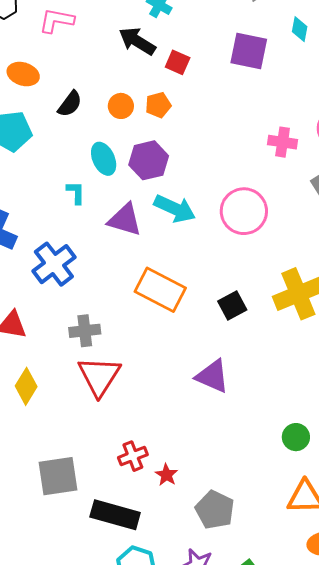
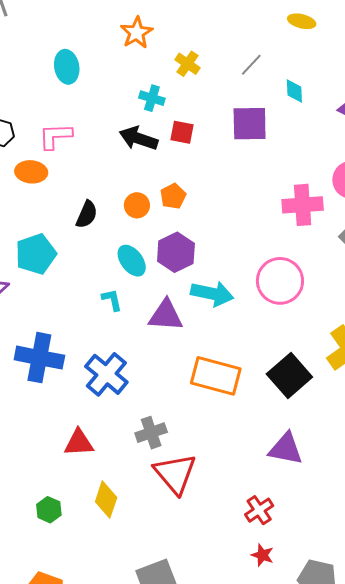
red square: (178, 62) -> (182, 132), moved
orange ellipse: (23, 74) -> (31, 172), moved
pink cross: (283, 142) -> (303, 205), size x1.4
black square: (232, 306) -> (289, 376), size x1.5
red cross: (133, 456) -> (259, 510), moved

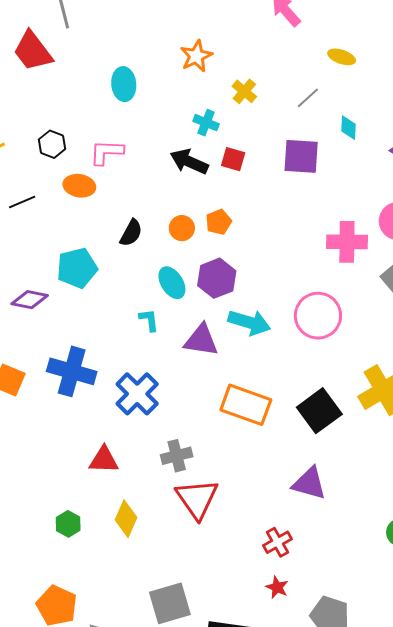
yellow ellipse: (302, 21) -> (342, 57), moved

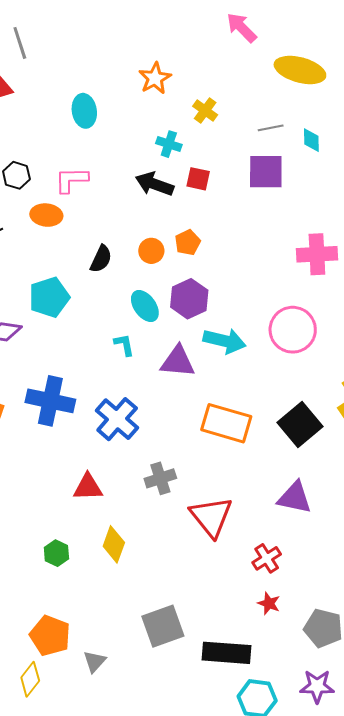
yellow ellipse: (342, 57) -> (300, 70), size x1.8
gray line: (308, 98) -> (271, 128), moved, turned 35
red triangle: (197, 499) -> (211, 517), moved

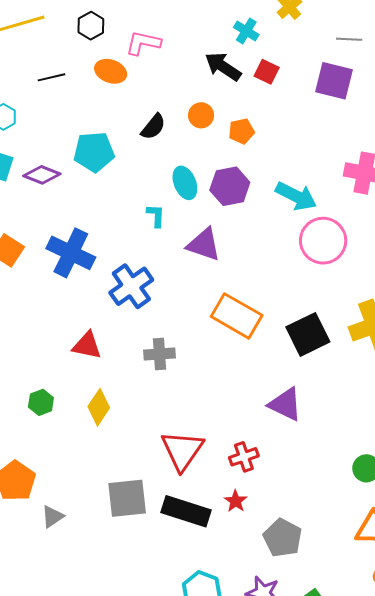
orange circle: (151, 251) -> (201, 115), moved
cyan arrow: (225, 341) -> (296, 196), moved
red triangle: (211, 517) -> (182, 450), moved
black rectangle: (226, 653) -> (186, 511), moved

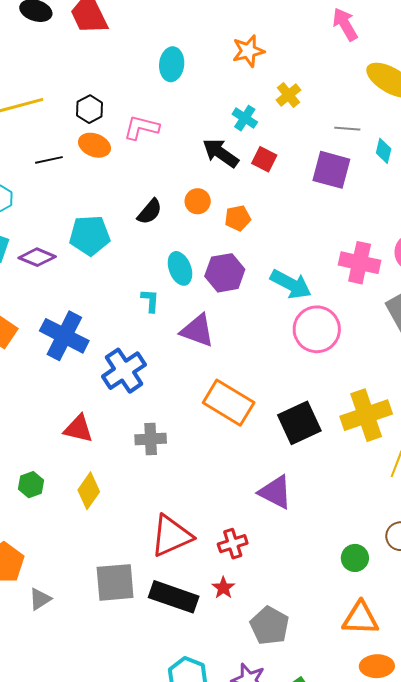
orange ellipse: (111, 71) -> (94, 145), moved
red triangle: (182, 450) -> (171, 536), turned 30

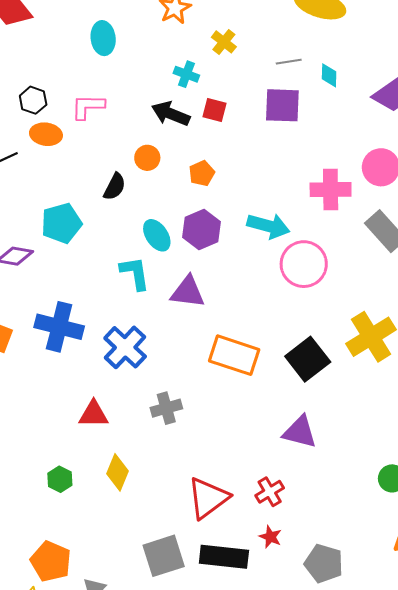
orange circle: (198, 201) -> (147, 158), moved
cyan L-shape: (150, 301) -> (135, 273), size x1.5

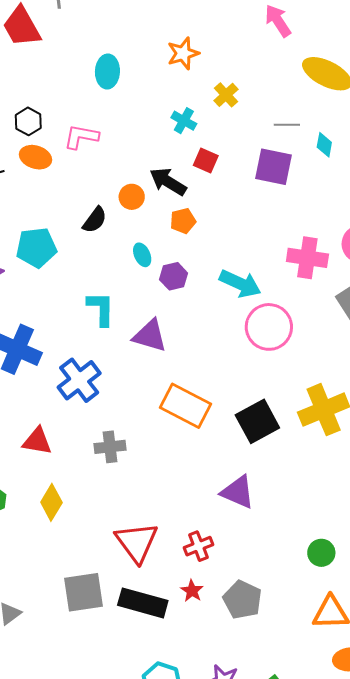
black arrow: (171, 114) -> (168, 182), moved
purple hexagon: (201, 230) -> (174, 276), size x0.7
cyan ellipse: (157, 235) -> (142, 255), moved, size x0.7
red triangle: (208, 498) -> (137, 542), turned -39
gray pentagon: (324, 563) -> (242, 600), moved

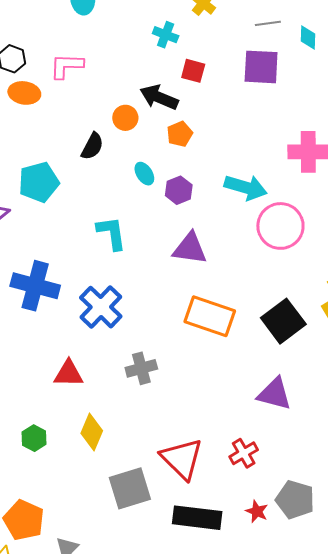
purple triangle: (150, 336) -> (190, 249), moved
red star: (192, 591) -> (257, 511), moved
gray square: (84, 592) -> (130, 488), moved

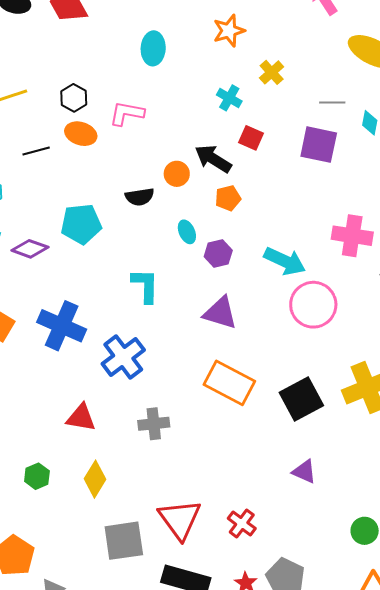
black semicircle: (92, 146) -> (140, 197), turned 44
purple triangle: (274, 394) -> (304, 472), moved, size x0.7
red cross: (244, 453) -> (242, 523), turned -32

